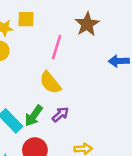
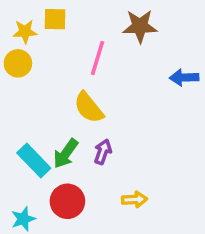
brown star: (87, 24) -> (140, 26), turned 30
purple arrow: (60, 114) -> (103, 152), turned -30

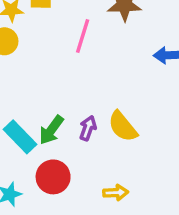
yellow semicircle: (89, 108) -> (123, 126), moved
yellow arrow: (135, 199) -> (116, 193), moved

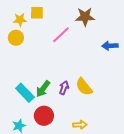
pink line: (83, 36) -> (61, 35), turned 30

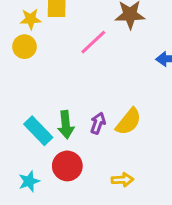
yellow semicircle: (84, 87) -> (128, 122), turned -102
green arrow: (43, 89) -> (66, 125), turned -42

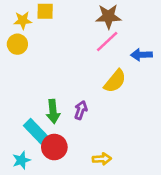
pink line: (93, 42) -> (107, 42), moved
yellow semicircle: (128, 122) -> (115, 81), moved
cyan rectangle: (38, 131) -> (36, 131), moved

